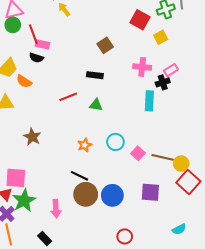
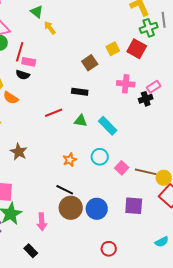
red square: (140, 20) -> (137, 49), moved
red line: (33, 34) -> (20, 52), turned 36
yellow square: (161, 37) -> (113, 49), moved
cyan rectangle: (149, 101) -> (108, 126), moved, turned -48

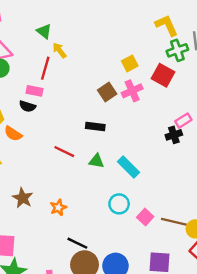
yellow square: (113, 49) -> (130, 63), moved
red line: (20, 52) -> (45, 68), moved
pink cross: (126, 84) -> (132, 91), moved, turned -30
red line: (54, 113) -> (64, 152), turned 48
orange star: (70, 160) -> (58, 207), moved

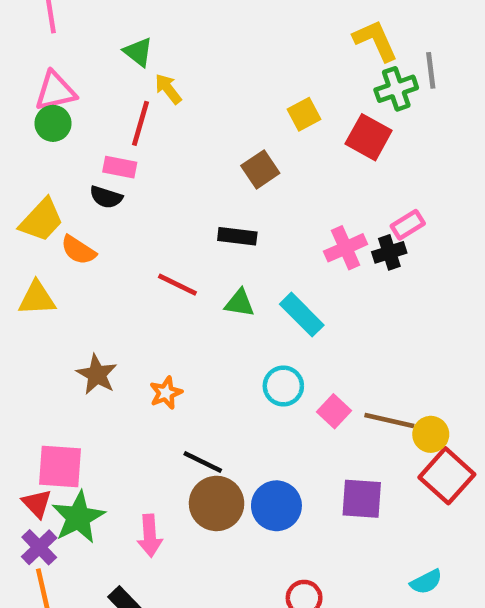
pink cross: (132, 91) -> (346, 248), moved

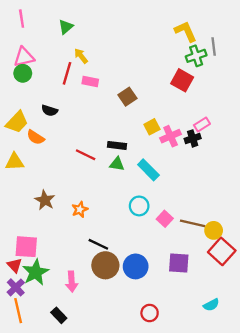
green triangle: (138, 52) -> (66, 27), moved, turned 42
yellow square: (304, 114) -> (152, 127), moved
pink rectangle: (120, 167) -> (90, 81), moved
black rectangle: (237, 236) -> (117, 145), moved

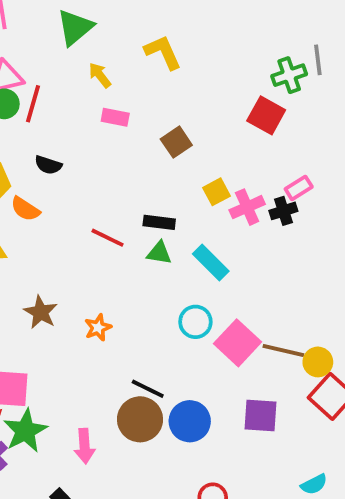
green triangle: (66, 27) -> (75, 27), size x1.5
yellow L-shape: (186, 31) -> (163, 52), moved
red line: (67, 73) -> (33, 104), moved
pink square: (165, 219) -> (238, 343), size x1.6
black line: (98, 244) -> (148, 389), moved

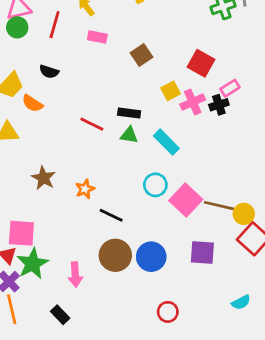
red line: (33, 104) -> (55, 25), moved
red square: (266, 115) -> (201, 63), moved
black line: (148, 389) -> (111, 215), moved

